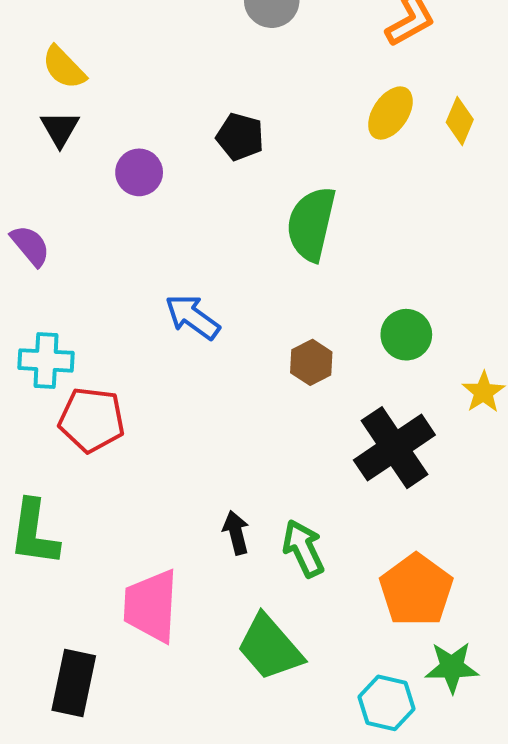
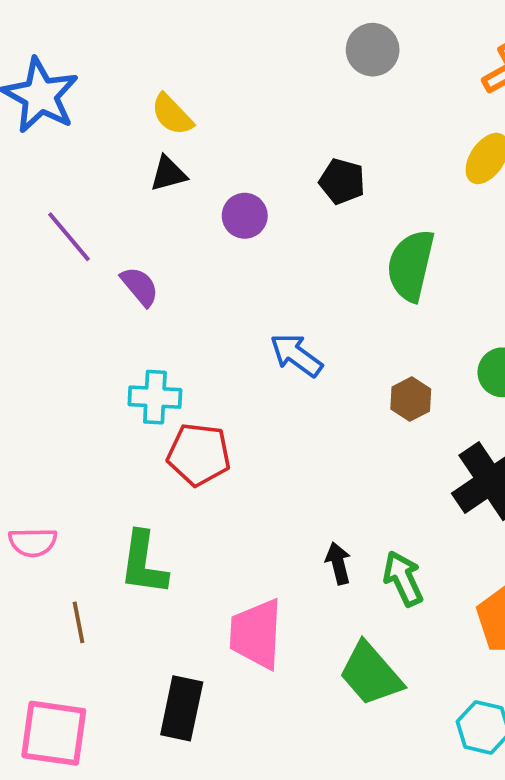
black triangle: (60, 129) -> (168, 174), turned 45

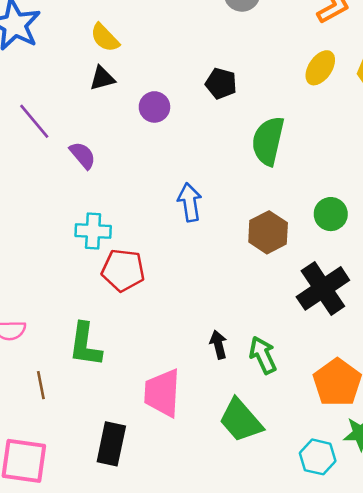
blue arrow: (296, 355) -> (190, 202), turned 45
brown hexagon: (411, 399) -> (268, 232), size x1.4

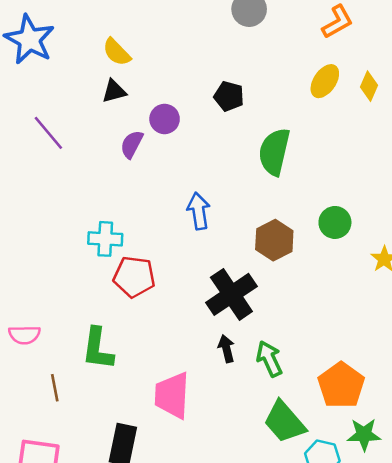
purple semicircle: (83, 155) -> (132, 144), moved, turned -112
black cross: (323, 288) -> (231, 294), moved
green trapezoid: (241, 420) -> (284, 422), moved

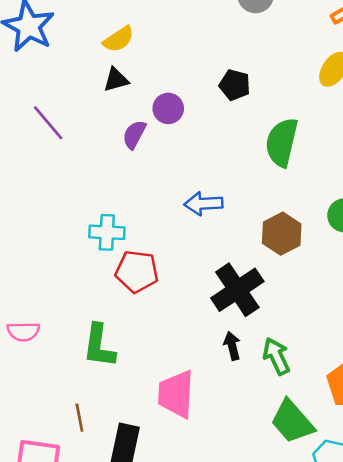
yellow semicircle: (117, 52) -> (119, 39), turned -80
blue arrow: (199, 211) -> (203, 204), turned -84
brown line: (55, 388) -> (79, 418), moved

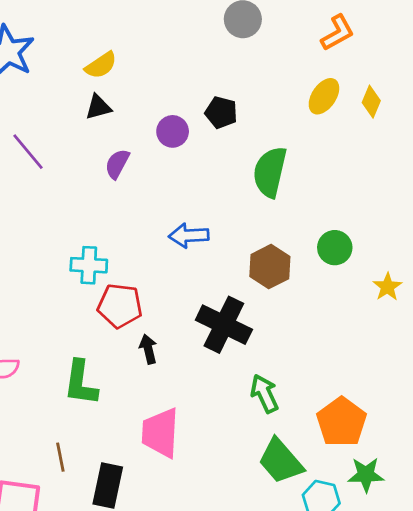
purple circle: (168, 108) -> (173, 131), moved
black cross: (237, 290) -> (224, 325), turned -30
black arrow: (232, 346) -> (148, 349), moved

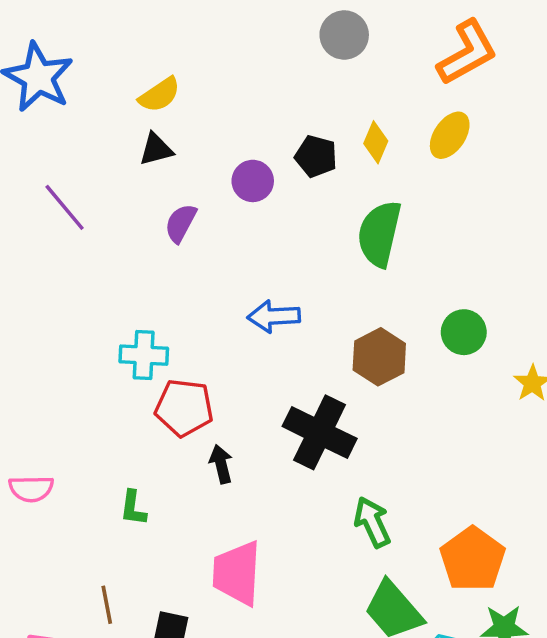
orange L-shape: (337, 33) -> (467, 53), size x1.4
yellow diamond: (371, 102) -> (376, 142), moved
green L-shape: (81, 383) -> (133, 508), size x0.6

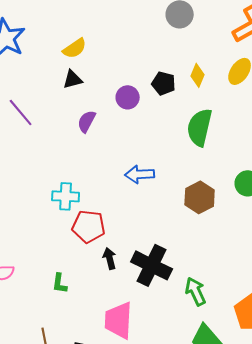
black cross: (320, 432) -> (152, 265), moved

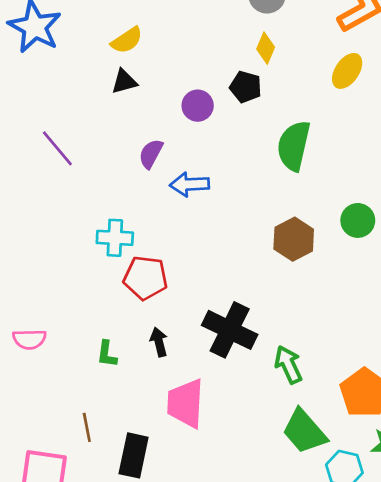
yellow diamond: (198, 75) -> (266, 48), moved
purple line: (21, 112) -> (57, 148), moved
purple semicircle: (87, 121) -> (151, 154), moved
blue arrow: (140, 174) -> (190, 184), moved
black arrow: (110, 258) -> (159, 342), moved

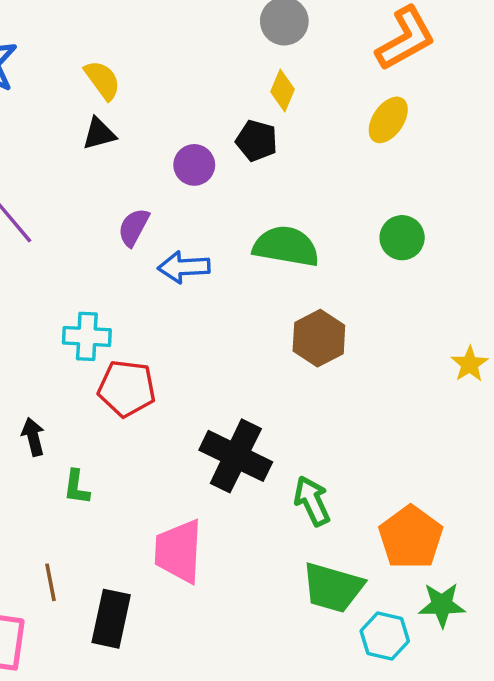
yellow semicircle: (127, 40) -> (102, 80), turned -92
green semicircle: (294, 146) -> (286, 246), moved, turned 87
green circle: (358, 220) -> (402, 238), moved
black arrow: (159, 342) -> (33, 437), moved
green trapezoid: (304, 431) -> (333, 588), turned -33

